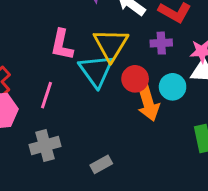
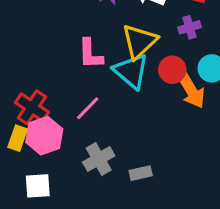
yellow triangle: (111, 45) -> (139, 41), turned 30
pink line: (47, 95) -> (88, 108), turned 40
gray rectangle: (101, 164) -> (141, 173), moved, turned 30

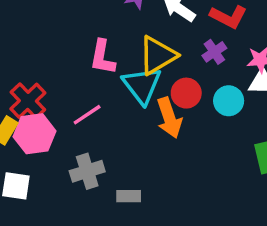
purple cross: (190, 27) -> (214, 52), turned -30
orange arrow: (191, 91) -> (169, 118), moved

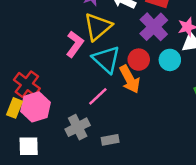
purple cross: (214, 52) -> (154, 27), size x1.6
yellow triangle: (158, 55) -> (98, 27), moved
pink L-shape: (103, 57) -> (75, 44), turned -145
pink line: (87, 115) -> (98, 96), moved

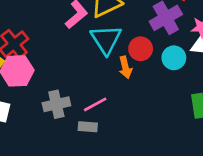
orange arrow: (130, 79) -> (125, 67), size x0.7
pink line: (98, 96) -> (95, 104), moved

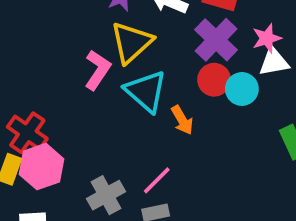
red circle: (141, 49) -> (214, 80), moved

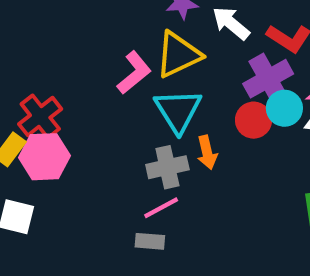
cyan circle: (242, 89) -> (284, 108), moved
gray cross: (106, 195) -> (167, 167), moved

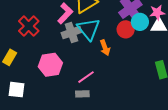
red cross: (40, 117) -> (29, 26), moved
pink hexagon: (44, 157) -> (50, 65), moved
gray cross: (167, 167) -> (71, 32), moved

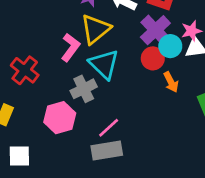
gray cross: (71, 32) -> (84, 89), moved
orange arrow: (105, 48) -> (171, 82), moved
gray rectangle: (82, 94) -> (107, 151), size x1.6

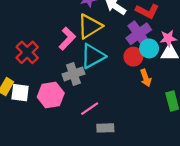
cyan triangle: (104, 64) -> (93, 56), turned 40
gray rectangle: (107, 151) -> (105, 128), moved, size x0.7
white square: (19, 156) -> (20, 93), moved

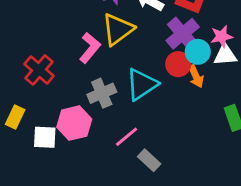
cyan triangle: (93, 56) -> (142, 84), moved
orange arrow: (146, 78) -> (196, 76), moved
white square: (20, 93) -> (45, 137), moved
gray rectangle: (105, 128) -> (149, 160), turned 49

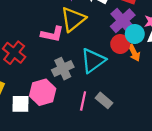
pink L-shape: (90, 48) -> (52, 34), turned 65
pink line: (127, 137) -> (83, 101), turned -36
gray rectangle: (149, 160) -> (104, 100), moved

